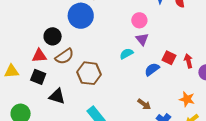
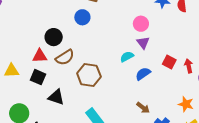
blue circle: (81, 16) -> (82, 17), size x0.6
blue semicircle: (152, 69) -> (143, 74), moved

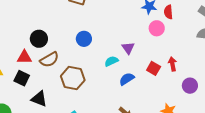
blue circle: (82, 17) -> (84, 39), moved
pink circle: (141, 24) -> (157, 28), moved
red arrow: (189, 66) -> (172, 64), moved

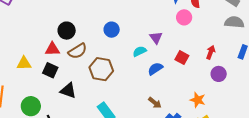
red arrow: (172, 64) -> (211, 52), moved, turned 32

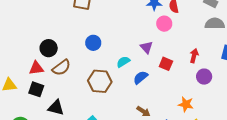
purple triangle: (156, 38) -> (146, 47), moved
brown hexagon: (101, 69) -> (100, 81), moved

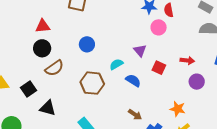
red arrow: (194, 56) -> (187, 60), turned 80
red triangle: (36, 68) -> (43, 26), moved
blue semicircle: (141, 77) -> (133, 81), turned 70
black square: (36, 89) -> (28, 89), turned 35

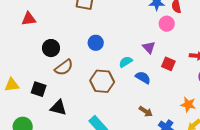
red triangle: (43, 26) -> (29, 19), moved
black square: (28, 89) -> (39, 89), turned -35

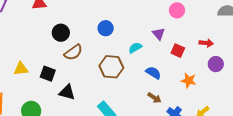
blue semicircle: (143, 78) -> (153, 73), moved
orange star: (188, 104) -> (189, 80), moved

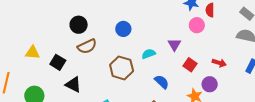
purple circle: (216, 64) -> (210, 84), moved

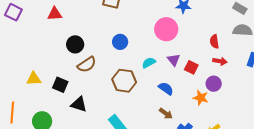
red semicircle: (210, 10) -> (214, 41), moved
pink circle: (197, 25) -> (166, 29), moved, size x1.5
purple triangle: (174, 45) -> (174, 60), moved

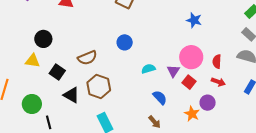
pink circle: (166, 29) -> (191, 57), moved
black circle: (75, 44) -> (43, 39), moved
brown hexagon: (124, 81) -> (99, 86), moved

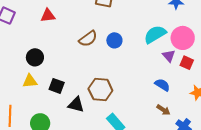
brown semicircle: (87, 58) -> (88, 39), moved
cyan semicircle: (148, 69) -> (155, 34), moved, size x1.6

